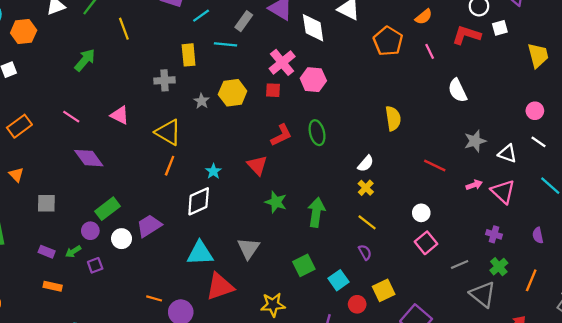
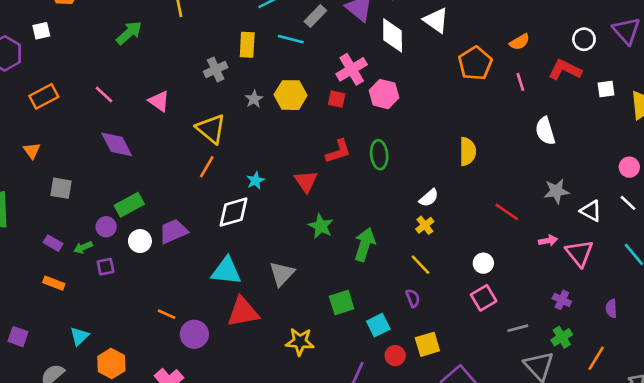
white square: (500, 28) -> (606, 89), moved
gray cross: (165, 80) -> (216, 69), turned -30

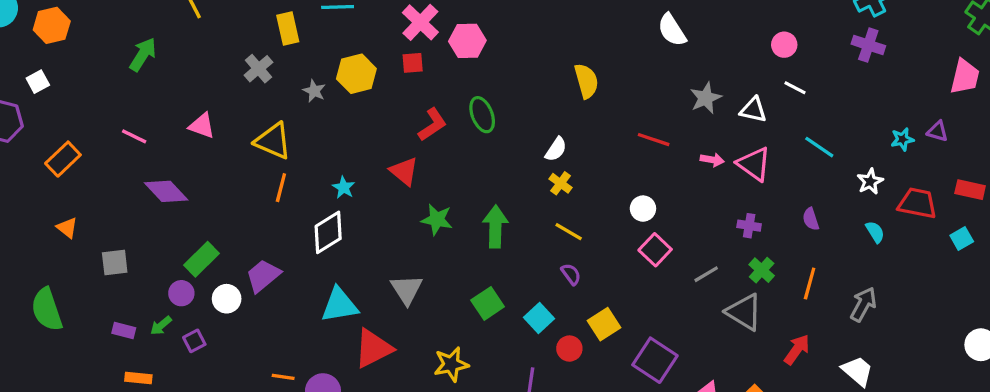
pink arrow: (548, 241) -> (712, 160), turned 36

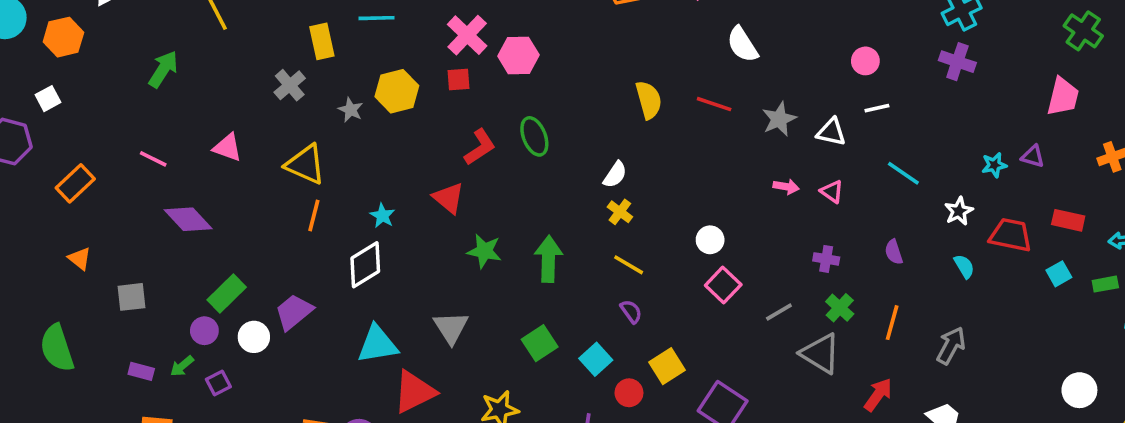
white line: (795, 88) -> (877, 108), turned -40
red line: (654, 140) -> (714, 104), moved
pink triangle: (754, 164) -> (832, 192), size x0.6

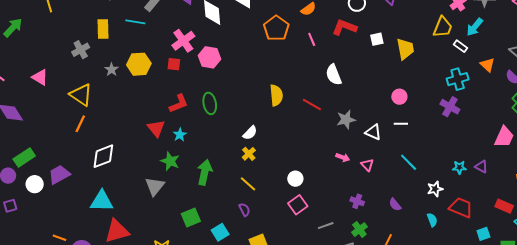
cyan star: (382, 216) -> (180, 135), moved
red rectangle: (1068, 220) -> (504, 206), moved
purple semicircle: (894, 252) -> (395, 205), turned -32
gray triangle: (451, 328) -> (155, 186), moved

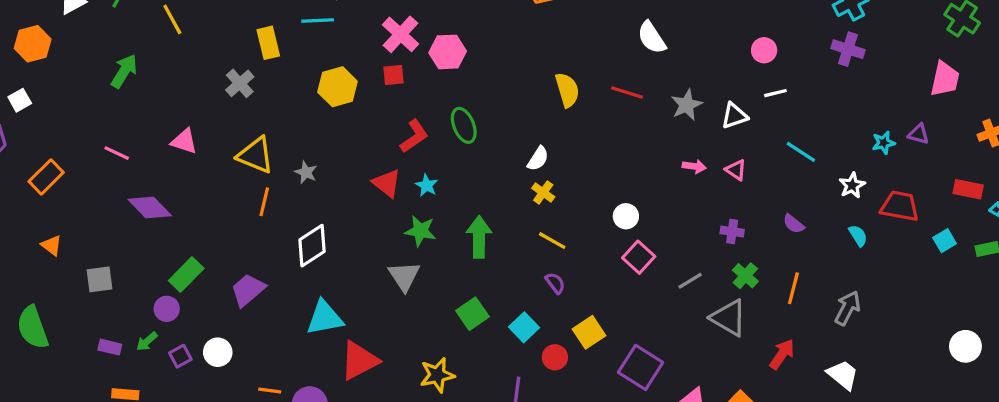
gray star: (112, 70) -> (306, 172), moved
white triangle: (373, 132) -> (734, 116), turned -30
white circle: (35, 184) -> (218, 352), moved

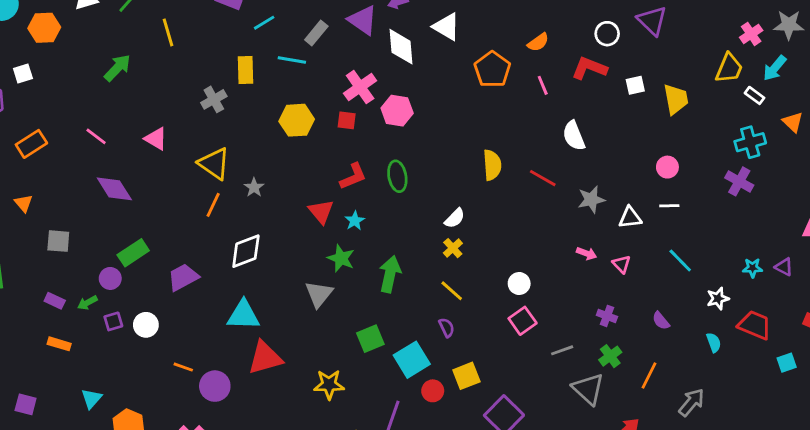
cyan square: (524, 327) -> (412, 360), size x1.4

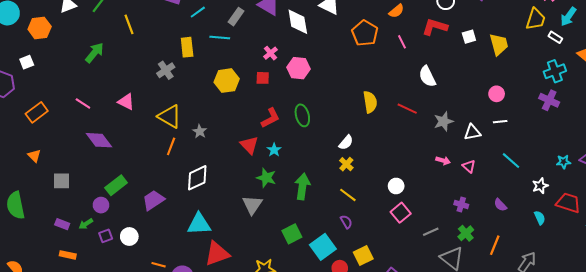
pink cross: (360, 87) -> (270, 53), size x0.6

